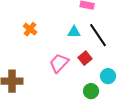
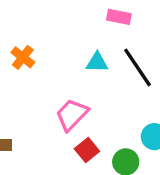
red square: (85, 58) -> (87, 150), moved

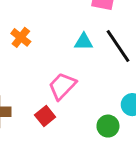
red square: (87, 150) -> (45, 116), moved

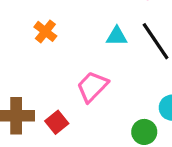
red square: (45, 116) -> (57, 122), moved

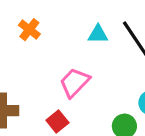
red square: (57, 122) -> (57, 121), moved

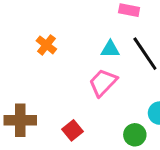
pink trapezoid: (75, 83) -> (103, 83), moved

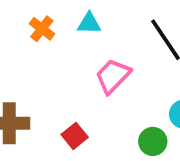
cyan triangle: (110, 49) -> (89, 23), moved

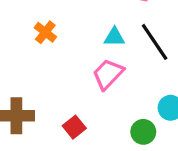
cyan triangle: (89, 23) -> (114, 37), moved

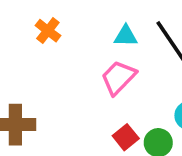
red square: (74, 127) -> (126, 137), moved

